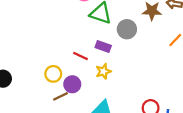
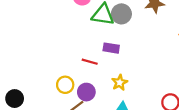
gray circle: (127, 29) -> (121, 14), moved
yellow star: (103, 71) -> (120, 83), moved

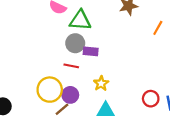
gray circle: (121, 14) -> (75, 43), moved
yellow circle: (65, 85) -> (50, 90), size x1.5

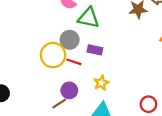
gray circle: (75, 43) -> (70, 40), moved
yellow circle: (50, 90) -> (53, 55), moved

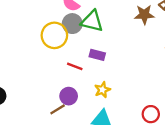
gray circle: (70, 40) -> (72, 24), moved
yellow circle: (53, 55) -> (54, 35), moved

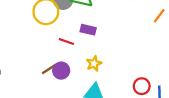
brown line: (58, 109) -> (49, 69), moved

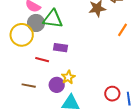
brown line: (49, 69) -> (29, 86), turned 48
purple circle: (61, 71) -> (57, 85), moved

